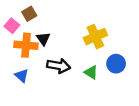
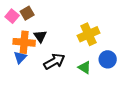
pink square: (12, 26) -> (12, 16), moved
black arrow: (59, 66) -> (54, 61), turned -40
blue triangle: (22, 76) -> (20, 57), moved, turned 32

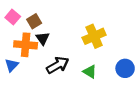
brown square: (27, 13) -> (34, 21), moved
blue triangle: (20, 57) -> (12, 65), moved
blue circle: (108, 59) -> (125, 68), moved

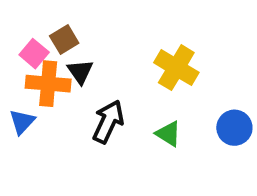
pink square: (13, 17) -> (34, 54), moved
yellow cross: (94, 36) -> (176, 68), turned -35
black arrow: (58, 65) -> (108, 122), turned -35

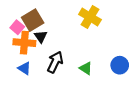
brown square: (64, 40) -> (33, 20), size x1.5
yellow cross: (176, 68) -> (90, 17), moved
blue triangle: (22, 122) -> (24, 68), moved, turned -40

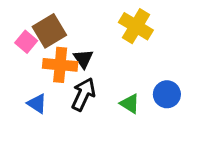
black triangle: (41, 36) -> (83, 59), moved
orange cross: (24, 43) -> (60, 65), moved
blue circle: (120, 65) -> (167, 94), moved

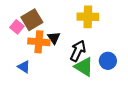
yellow cross: (136, 26) -> (88, 17), turned -30
black arrow: (83, 94) -> (78, 51), moved
green triangle: (130, 104) -> (84, 67), size x1.5

